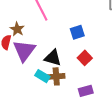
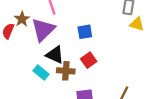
purple triangle: (24, 51) -> (43, 30), moved
brown cross: (56, 76) -> (66, 71), moved

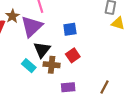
black triangle: (55, 55) -> (42, 50), turned 42

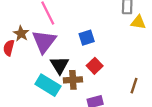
cyan rectangle: (29, 66) -> (48, 85), size x1.5
brown line: (104, 87) -> (134, 86), moved

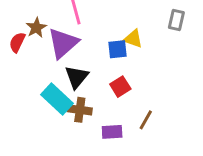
yellow triangle: (138, 22) -> (133, 39), moved
brown cross: (73, 80) -> (80, 110), moved
brown line: (134, 86) -> (146, 120), moved

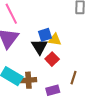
yellow triangle: (133, 39) -> (55, 40), moved
black triangle: (77, 77) -> (39, 47), moved

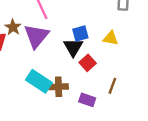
yellow triangle: (55, 40) -> (111, 38), moved
purple rectangle: (53, 90) -> (87, 100), turned 32

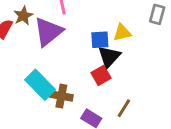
yellow triangle: (111, 38) -> (122, 33), moved, turned -35
black triangle: (73, 47) -> (109, 57), moved

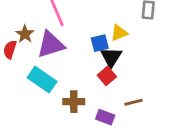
purple triangle: (48, 32) -> (51, 45), turned 32
cyan rectangle: (40, 85) -> (42, 80), moved
brown line: (124, 108) -> (134, 102), turned 54

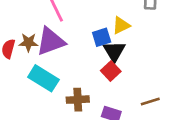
brown star: (25, 34) -> (28, 42), moved, turned -30
brown line: (134, 102) -> (150, 101), moved

